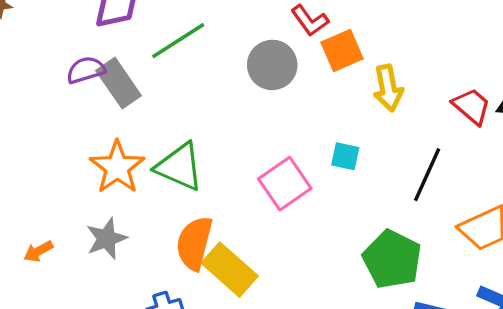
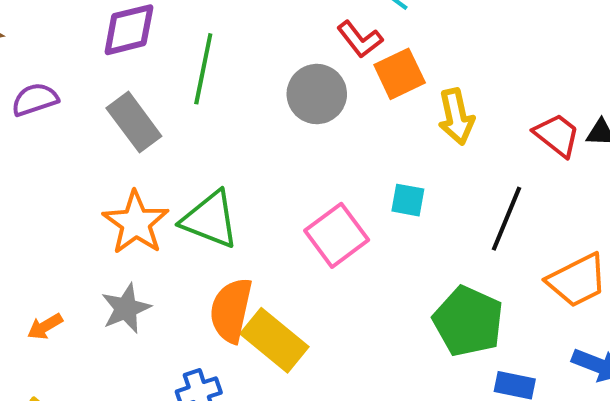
green line: (178, 41) -> (203, 69), turned -44
purple semicircle: (86, 70) -> (35, 99), moved

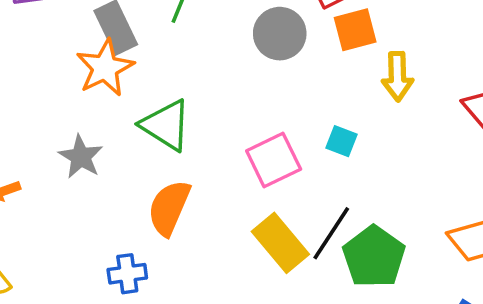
black line: (507, 219) -> (331, 233), moved
orange star: (136, 223) -> (105, 68), moved
gray star: (126, 308) -> (81, 157), moved, turned -30
yellow rectangle: (274, 340) -> (280, 243), moved

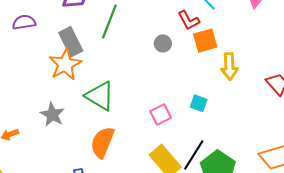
gray circle: (280, 34) -> (163, 43), size x0.6
pink square: (274, 160) -> (161, 115), size x0.7

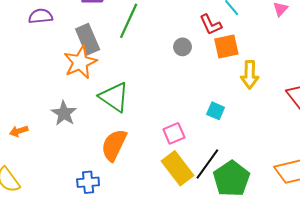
pink square: (161, 115) -> (174, 133), moved

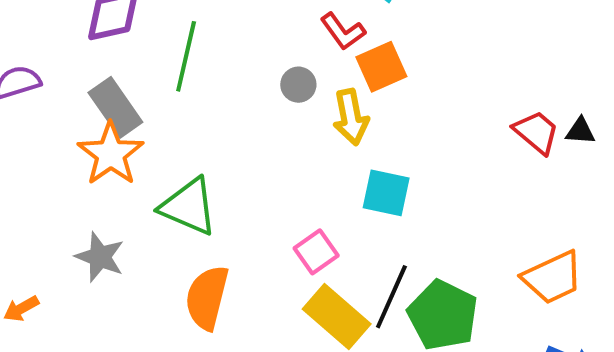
yellow arrow: (250, 75) -> (351, 117), moved
cyan square: (216, 111) -> (386, 193), size x1.4

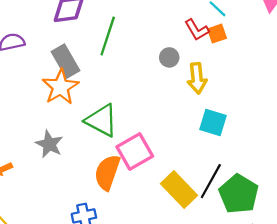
orange square: (381, 67) -> (217, 34), moved, size x0.7
pink square: (316, 252) -> (135, 151), moved, size x1.5

